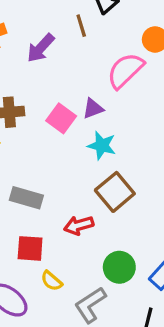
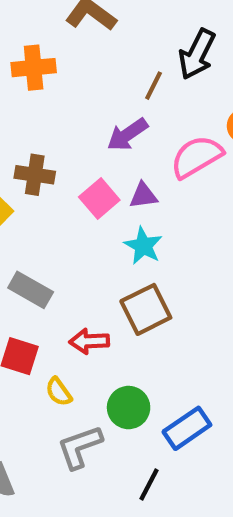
brown line: (81, 26) -> (153, 86), turned 30
purple arrow: (41, 48) -> (127, 135), moved
yellow semicircle: (52, 281) -> (59, 392), moved

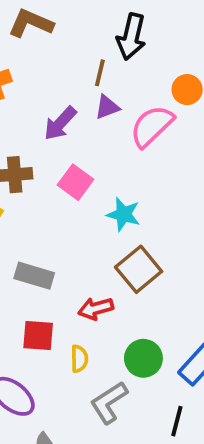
purple arrow: (127, 135) -> (60, 123), moved
purple triangle: (143, 196) -> (107, 107), moved
yellow semicircle: (59, 392) -> (79, 359), turned -132

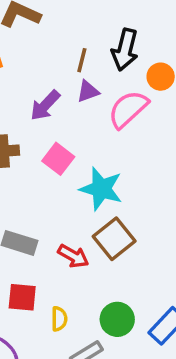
black arrow: (131, 37) -> (125, 50), moved
cyan star: (123, 214) -> (101, 189), size x1.4
red arrow: (96, 309) -> (73, 256), moved, turned -136

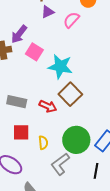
purple arrow: (45, 105) -> (19, 34), moved
pink semicircle: (128, 109) -> (71, 20), size x0.7
green circle: (117, 319) -> (76, 140), size x1.4

